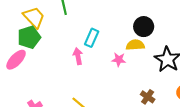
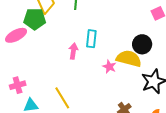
cyan rectangle: (92, 38) -> (91, 39), turned -36
yellow semicircle: (135, 45) -> (129, 58), size x1.4

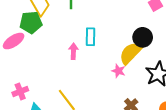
yellow semicircle: (129, 58) -> (131, 53), turned -55
pink star: (109, 67) -> (118, 71), moved

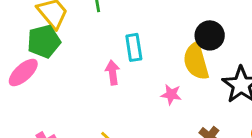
yellow semicircle: (131, 53) -> (196, 61), turned -50
pink star: (118, 71) -> (171, 94), moved

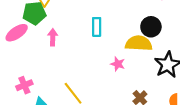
yellow semicircle: (196, 61) -> (139, 43), turned 100
pink arrow: (113, 73) -> (53, 37), moved

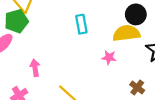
pink arrow: (53, 37) -> (35, 68), moved

